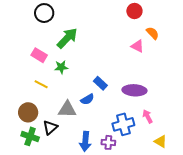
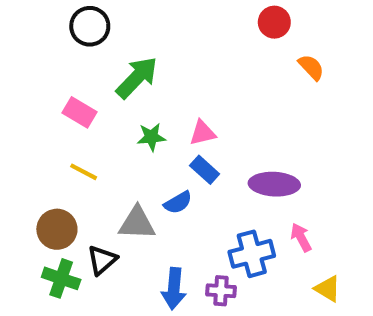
pink triangle: (137, 46) -> (203, 133), moved, turned -40
green star: (61, 67) -> (151, 137), moved

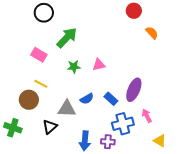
blue rectangle: (205, 170) -> (111, 99), moved
purple ellipse: (274, 184) -> (134, 90), turned -70
brown circle: (57, 229) -> (29, 100), moved
green cross: (61, 278) -> (13, 128), moved

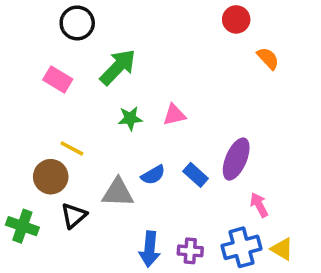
pink rectangle: (39, 55) -> (58, 80), moved
blue cross: (123, 124) -> (241, 247), moved
black triangle: (50, 127) -> (74, 216), moved

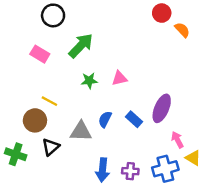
orange semicircle: (268, 58) -> (182, 30), moved
blue semicircle: (153, 175) -> (105, 119), turned 147
yellow triangle: (282, 249) -> (193, 158), moved

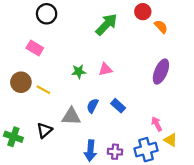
green arrow: (81, 46) -> (106, 24), moved
purple ellipse: (162, 108) -> (161, 72), moved
brown circle: (35, 120) -> (21, 82), moved

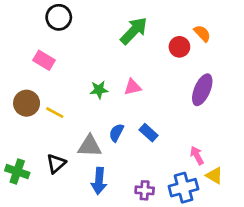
red circle: (143, 12) -> (179, 47), moved
blue arrow: (90, 151) -> (99, 181), moved

